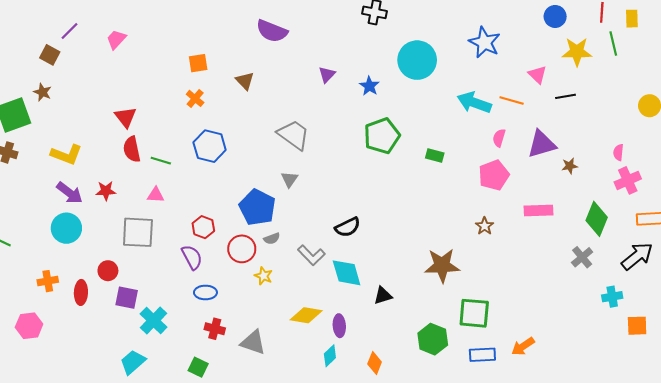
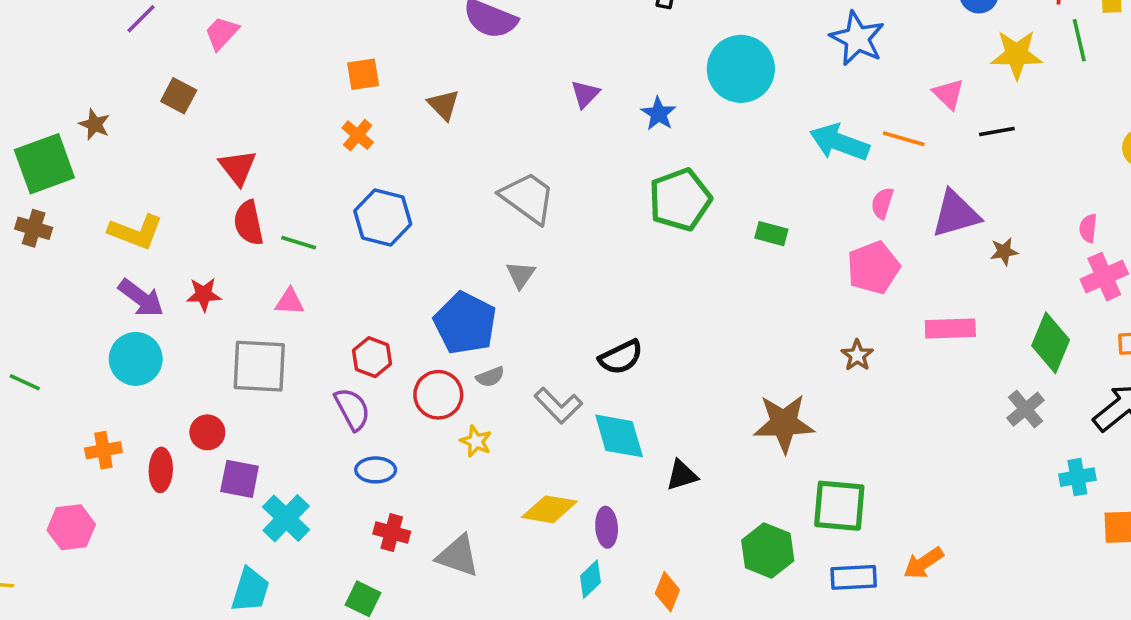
brown square: (50, 55) -> (179, 96), moved
cyan trapezoid: (133, 362) -> (250, 590), turned 148

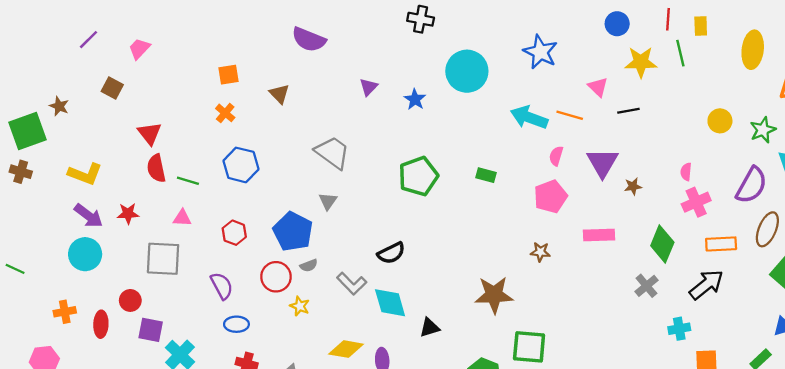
green pentagon: (680, 200) -> (418, 176), moved
purple triangle: (956, 214) -> (602, 163), turned -44
brown star: (857, 355) -> (540, 252), turned -30
red hexagon: (372, 357) -> (234, 233), moved

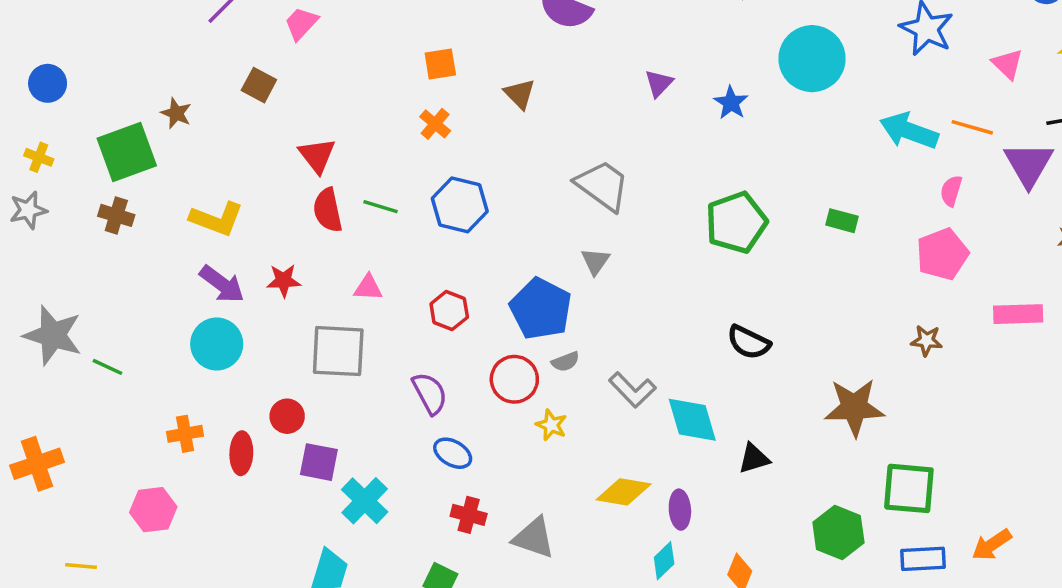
pink triangle: (598, 87) -> (1008, 64), moved
purple triangle: (602, 163) -> (1029, 164), moved
green line: (188, 181) -> (380, 207), moved
black semicircle: (391, 253) -> (749, 342), moved, turned 52
blue ellipse: (236, 324) -> (453, 453), turned 30

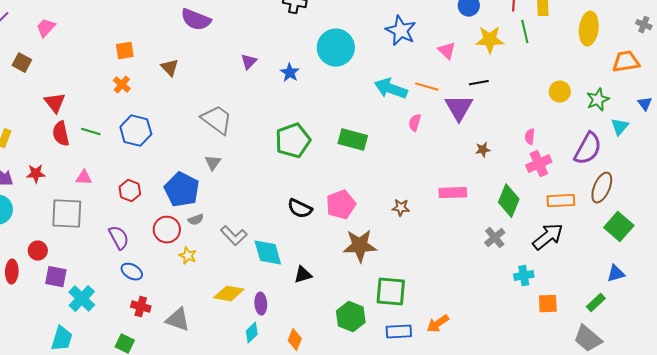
green rectangle: (842, 221) -> (353, 140), size x1.6
pink pentagon: (942, 254) -> (341, 205), moved

